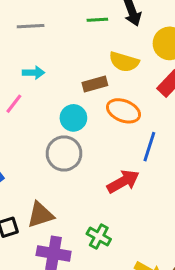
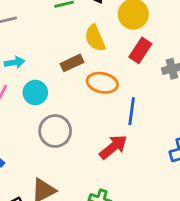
yellow semicircle: (124, 62) -> (95, 38), turned 60
cyan circle: (73, 118) -> (35, 93), moved

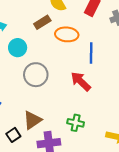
red arrow: (113, 147) -> (81, 81), turned -90

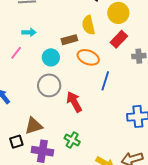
cyan circle: (18, 48) -> (51, 57), moved
red arrow: (81, 81) -> (74, 102), moved
black square: (13, 135) -> (16, 142), moved

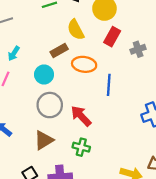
cyan arrow: (29, 32) -> (14, 53), turned 136
brown triangle: (34, 126) -> (44, 140), moved
green cross: (72, 140) -> (81, 147), moved

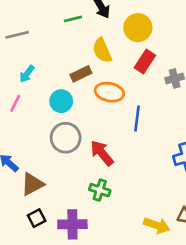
brown triangle: (44, 140) -> (32, 184), moved

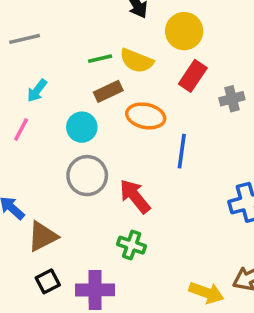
green line: (73, 19) -> (100, 59), moved
yellow semicircle: (102, 50) -> (137, 61), turned -45

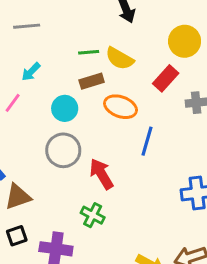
yellow circle: (184, 31) -> (185, 41), moved

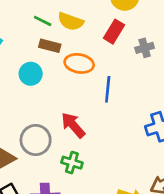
green line: (89, 52) -> (43, 21), turned 42
brown rectangle: (92, 81) -> (50, 46), turned 42
gray circle: (63, 150) -> (36, 140), moved

